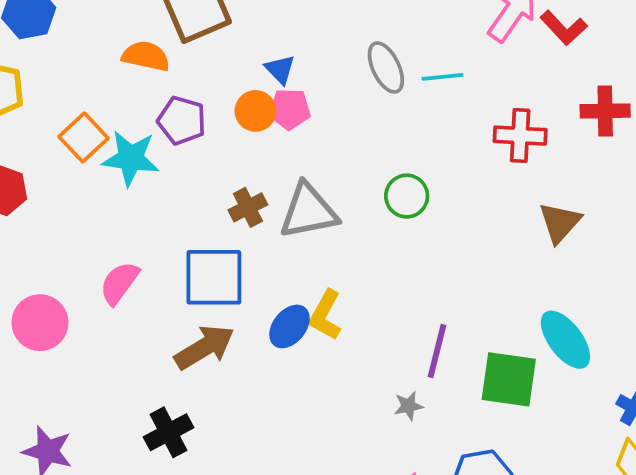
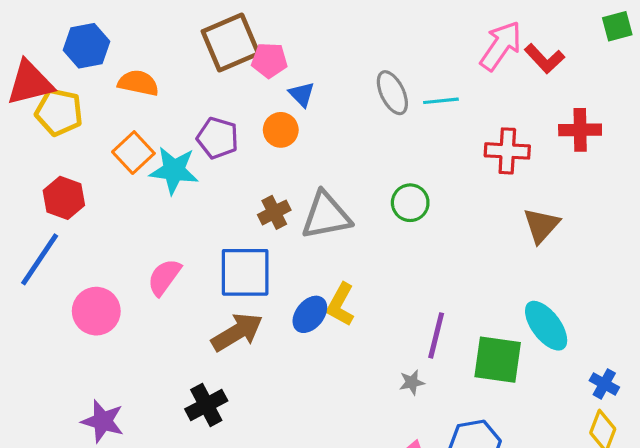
orange semicircle: (146, 56) -> (138, 83), moved
pink pentagon: (289, 109) -> (269, 60), moved

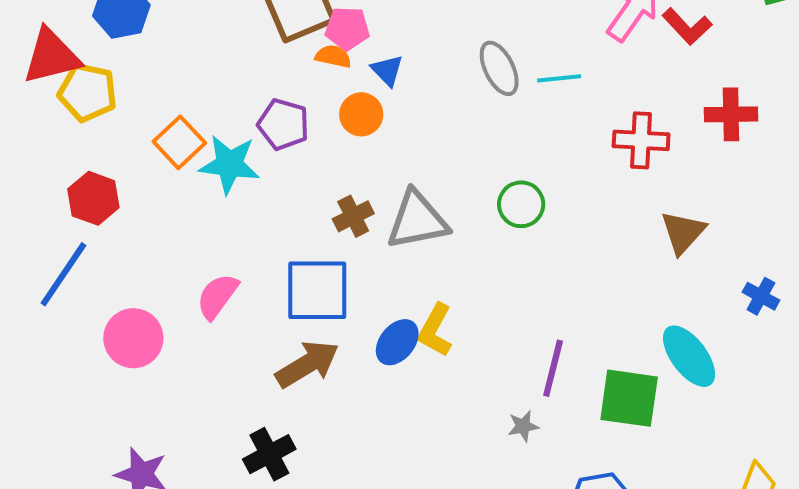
orange semicircle: (138, 83) -> (333, 56), moved, size x0.7
blue cross: (604, 384) -> (761, 296), moved

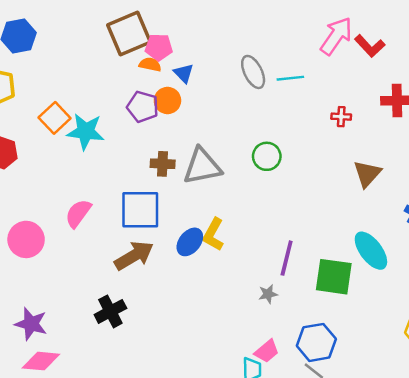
purple pentagon: (283, 124) -> (143, 107), moved
red cross: (641, 140) -> (341, 117), size x0.6
brown cross: (353, 216) -> (163, 164), turned 30

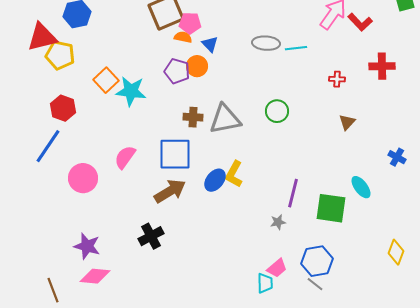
gray ellipse: (253, 72) -> (266, 43), turned -60
brown triangle: (367, 174) -> (347, 122), moved, size x0.7
cyan ellipse: (371, 251) -> (361, 187), size x0.7

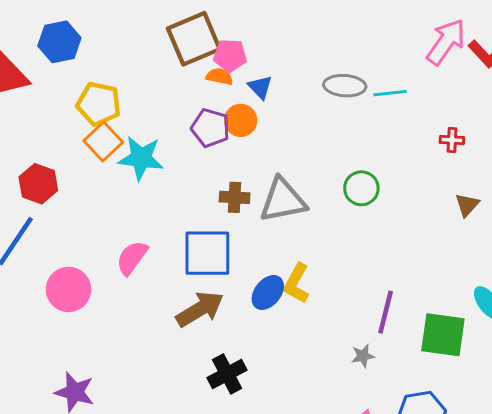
yellow pentagon: (60, 55) -> (99, 104), moved
black cross: (151, 236) -> (227, 374), moved

